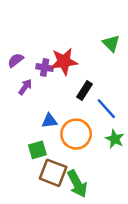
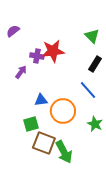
purple semicircle: (16, 60) -> (13, 31), moved
black rectangle: (85, 91) -> (95, 64), moved
green star: (115, 139) -> (95, 124), moved

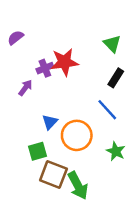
purple cross: (37, 56) -> (45, 68), turned -32
blue triangle: (41, 100) -> (50, 122), turned -40

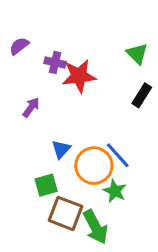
purple cross: (45, 68) -> (55, 62), moved, turned 35
blue line: (107, 110) -> (118, 155), moved
green star: (116, 151) -> (115, 191), moved

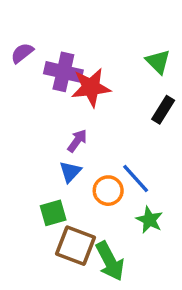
purple cross: (55, 62) -> (63, 72), size x1.5
purple arrow: (31, 107) -> (77, 141), moved
orange circle: (94, 166) -> (108, 191), size x0.7
green star: (115, 191) -> (149, 220), moved

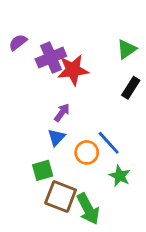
green triangle: (158, 62) -> (127, 49), turned 40
purple cross: (63, 72) -> (51, 58), turned -36

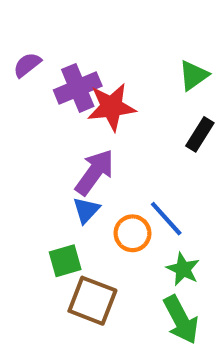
purple arrow: (62, 113) -> (95, 172), size x1.6
green arrow: (88, 209) -> (181, 320), moved

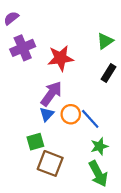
purple semicircle: (27, 65) -> (11, 18), moved
purple cross: (78, 88) -> (23, 48), moved
orange circle: (132, 233) -> (71, 114), moved
green star: (183, 269) -> (99, 146), turned 30

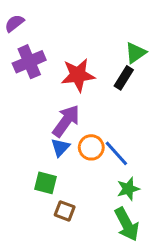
black rectangle: (109, 73) -> (124, 78), moved
green square: (35, 142) -> (45, 183), turned 30
brown square: (50, 163) -> (65, 211), size x0.6

